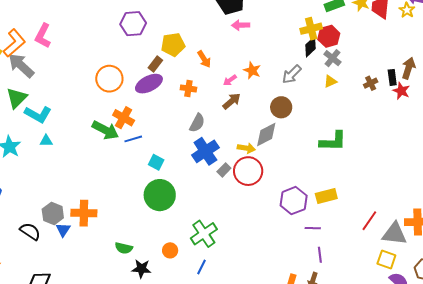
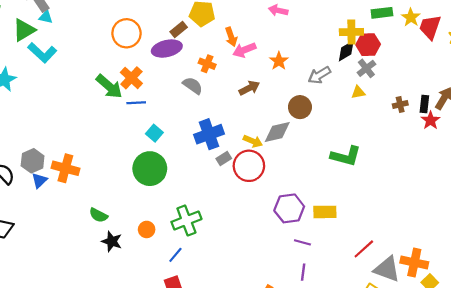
pink arrow: (230, 80) -> (244, 50), moved, size x1.5
gray semicircle: (197, 123) -> (193, 86), moved, turned -96
cyan triangle: (46, 141) -> (46, 17), moved

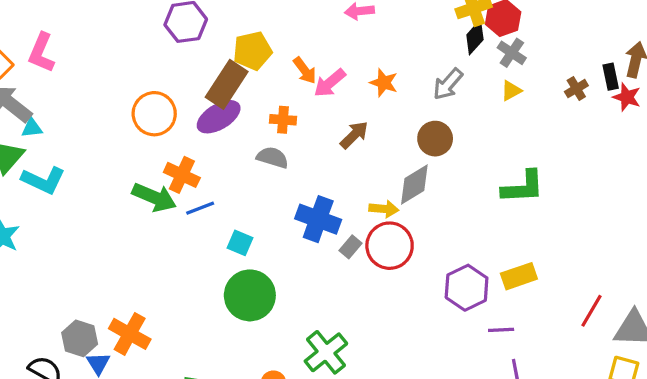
brown rectangle: (179, 30) -> (227, 84), size x1.8
blue cross: (209, 134) -> (318, 219), turned -32
orange cross: (65, 168) -> (130, 334), turned 32

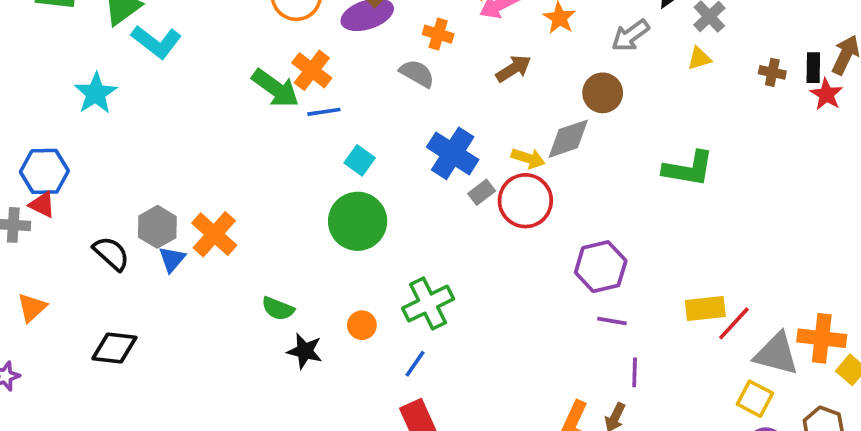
brown cross: (576, 89) -> (772, 72), turned 30
yellow rectangle: (519, 276) -> (705, 309), moved
purple line: (501, 330) -> (612, 321), moved

